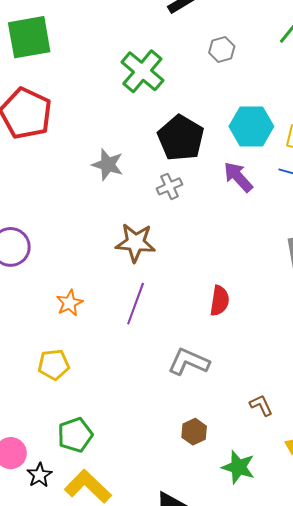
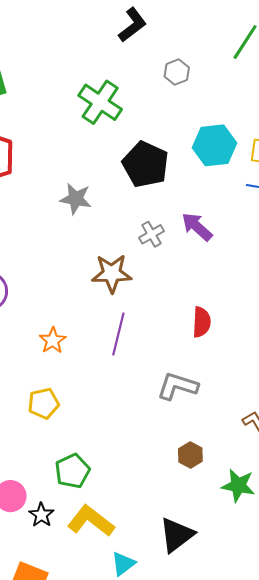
purple arrow: (238, 177) -> (197, 227), moved
gray cross: (169, 186) -> (152, 234), moved

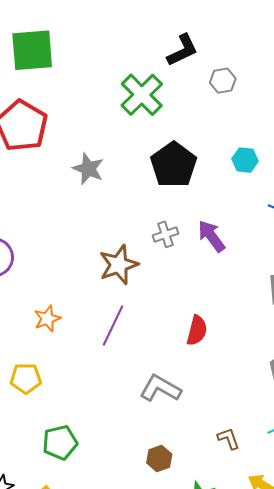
black L-shape: (132, 25) -> (182, 50), moved
cyan hexagon: (214, 145) -> (245, 160), size x0.6
gray star: (76, 199) -> (88, 169), moved
brown star: (112, 273) -> (119, 265), turned -30
green pentagon: (72, 471) -> (60, 443), moved

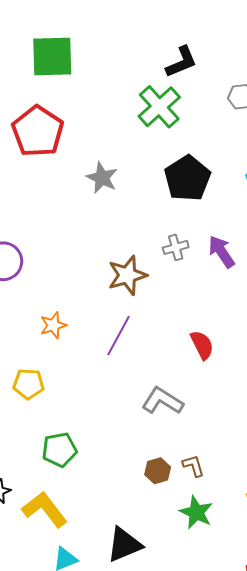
black L-shape: (182, 50) -> (181, 62), moved
red semicircle: (197, 330) -> (202, 345), turned -44
brown L-shape: (229, 439) -> (193, 466), moved

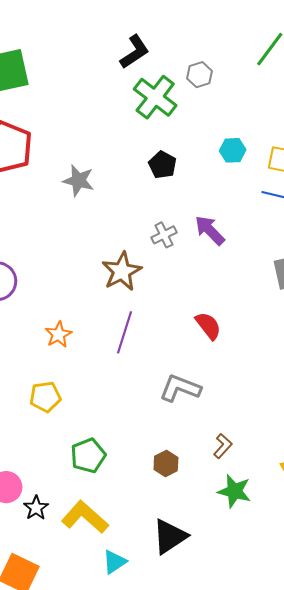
green cross: (159, 107) -> (155, 97), moved
black pentagon: (187, 178) -> (162, 165), size x0.6
brown L-shape: (193, 466) -> (223, 446), turned 70
brown hexagon: (158, 471) -> (166, 464), moved

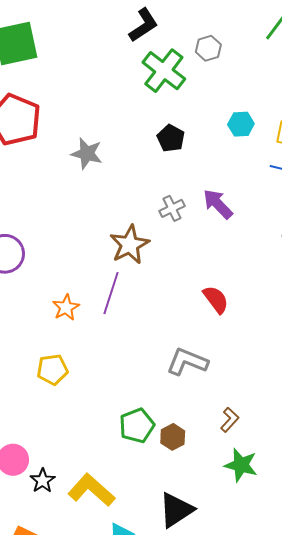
purple line: (125, 332) -> (111, 293), moved
green pentagon: (88, 456) -> (137, 426), moved

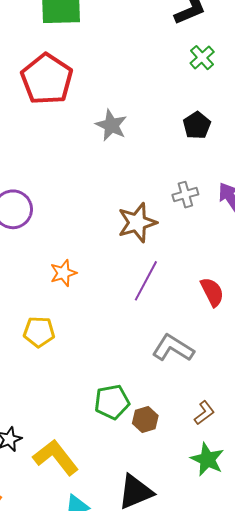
green cross: (164, 71) -> (202, 58), size x0.6
purple line: (111, 293) -> (146, 281), moved

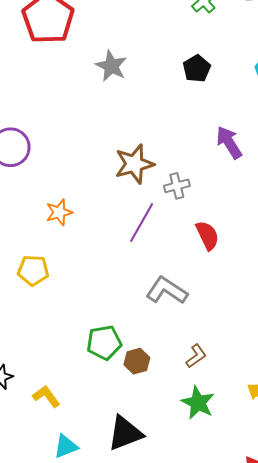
gray cross: (185, 195) -> (177, 186), moved
yellow L-shape: (56, 457) -> (46, 396), size x0.6

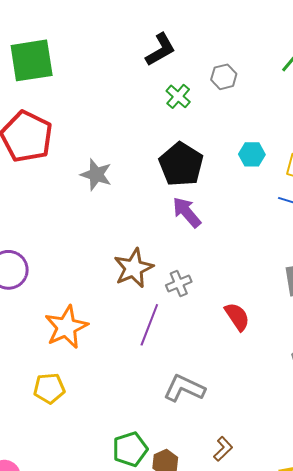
black pentagon: (197, 68) -> (181, 164), size x1.6
purple arrow: (229, 143) -> (187, 212), moved
orange star: (59, 212) -> (66, 327), size x1.6
red semicircle: (207, 235) -> (237, 317), moved

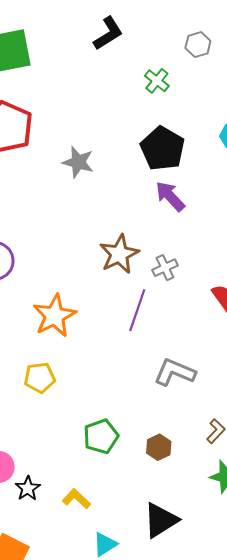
black L-shape: (160, 50) -> (108, 33), moved
gray hexagon: (224, 77) -> (198, 45), moved
green pentagon: (130, 449) -> (101, 436), moved

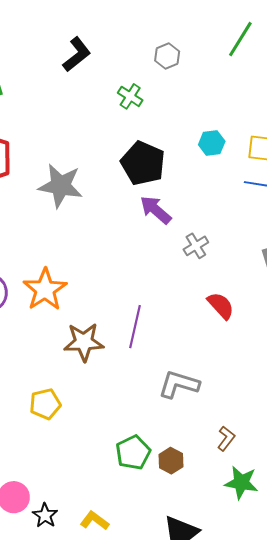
gray star: (78, 162) -> (61, 186), size x1.4
brown star: (119, 254) -> (84, 342), moved, turned 30
gray cross: (165, 268) -> (196, 246), moved
orange star: (54, 316) -> (45, 290), moved
green pentagon: (101, 436) -> (133, 453), moved

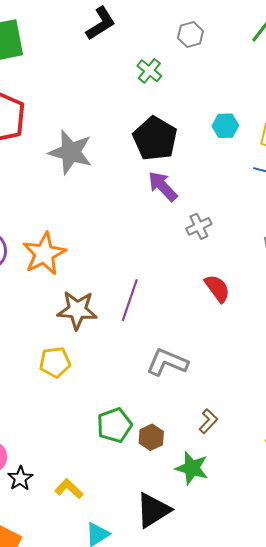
yellow pentagon: (45, 404) -> (55, 362), moved
green star: (241, 483) -> (192, 468), moved

